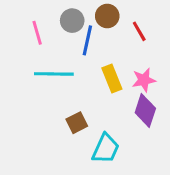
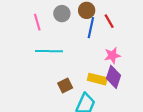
blue line: (87, 40) -> (91, 28), moved
yellow rectangle: (112, 78) -> (97, 79), moved, turned -54

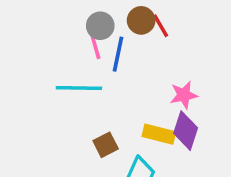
red line: (109, 21) -> (161, 26), moved
pink line: (37, 22) -> (95, 45), moved
blue line: (91, 28) -> (118, 54), moved

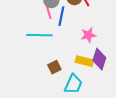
pink star: (184, 95) -> (88, 35), moved

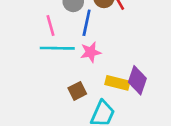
pink line: (48, 11) -> (50, 25), moved
pink star: (88, 35) -> (91, 52), moved

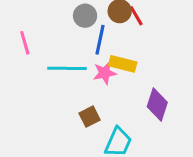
pink line: (50, 25) -> (25, 43), moved
yellow rectangle: (117, 83) -> (123, 64), moved

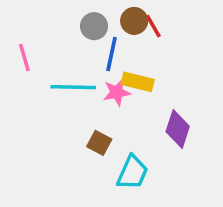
brown square: (90, 117) -> (99, 143), turned -35

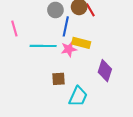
brown square: (99, 143) -> (59, 79), turned -32

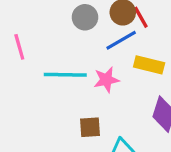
blue line: (66, 26) -> (121, 40), moved, turned 48
yellow rectangle: (81, 43) -> (149, 65), moved

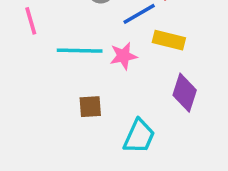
brown square: (90, 127) -> (90, 107), moved

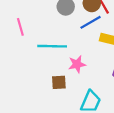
pink star: (123, 56) -> (77, 64), moved

